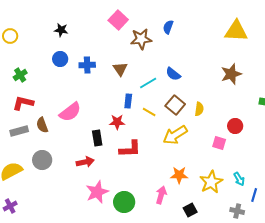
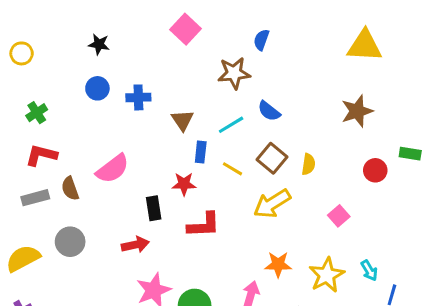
brown star: (141, 39) -> (234, 73), moved
brown triangle: (120, 69) -> (182, 120), moved
red circle: (235, 126) -> (375, 170), moved
pink square: (219, 143) -> (339, 216), turned 32

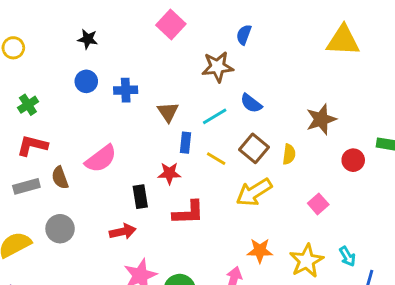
brown star: (357, 111) -> (321, 119), moved

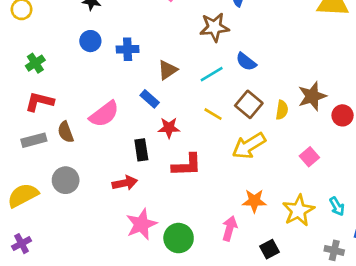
brown triangle: (168, 112) -> (168, 70), turned 30
brown star: (321, 119) -> (312, 96), moved
blue rectangle: (185, 143) -> (150, 99), moved, turned -54

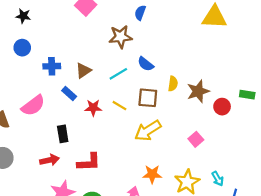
blue cross: (128, 49) -> (52, 66), moved
brown square: (249, 104) -> (148, 98), turned -35
yellow semicircle: (282, 110) -> (173, 84), moved
red star: (169, 128) -> (93, 108), moved
red L-shape: (187, 165) -> (89, 162), moved

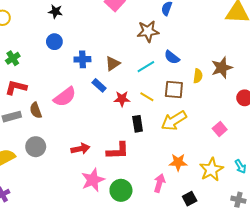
brown star: (198, 91) -> (222, 68), moved
black rectangle: (63, 134) -> (138, 124), moved

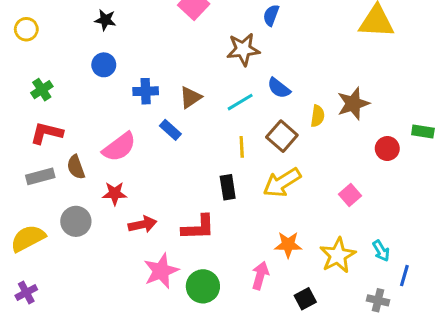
brown square: (174, 89) -> (282, 136), turned 36
yellow line: (147, 97) -> (242, 147), turned 56
red star: (122, 99) -> (115, 193), moved

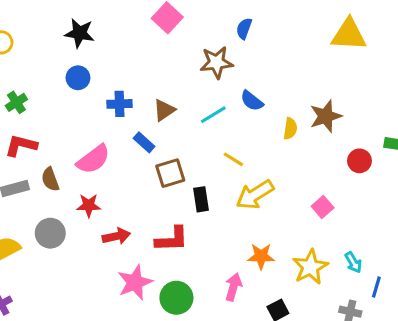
black star: (105, 20) -> (80, 33), size x1.4
brown square: (282, 136) -> (170, 173), moved, turned 32
yellow line: (242, 147) -> (233, 159), moved, turned -55

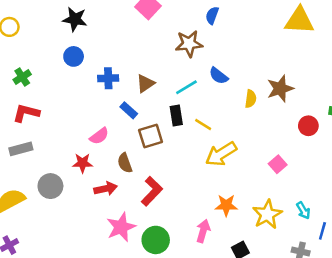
pink semicircle: (93, 159) -> (99, 136), moved, size x0.7
brown semicircle: (50, 179) -> (125, 163), moved
black rectangle: (201, 199) -> (176, 115), moved
red L-shape: (172, 239) -> (152, 191), turned -44

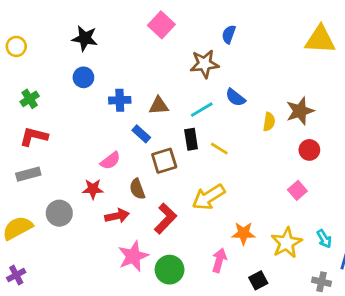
brown triangle: (145, 83) -> (159, 106), turned 30
red circle: (308, 126) -> (309, 150), moved
yellow arrow: (221, 154) -> (209, 197), moved

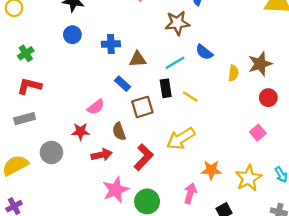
blue cross: (120, 100) -> (111, 44), moved

